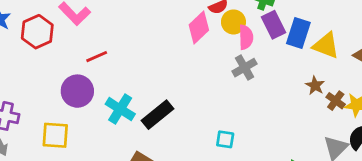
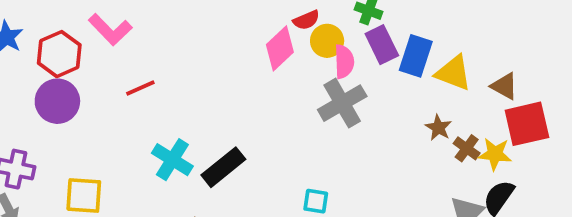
gray cross: (245, 68) -> (342, 103), size x1.4
purple circle: (77, 91) -> (57, 101), moved

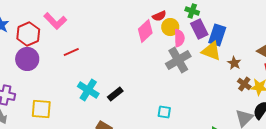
yellow triangle: (453, 73) -> (211, 51), moved
brown star: (438, 128) -> (234, 63), moved
black rectangle: (223, 167) -> (115, 94), size x0.7

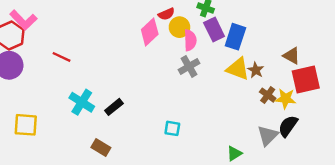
pink L-shape: (55, 21) -> (23, 20), moved
yellow triangle: (211, 51) -> (238, 69), moved
red line: (71, 52) -> (61, 57), turned 49
gray cross: (178, 60) -> (189, 66), size x0.7

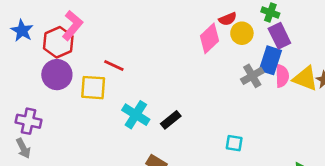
pink L-shape: (23, 20) -> (72, 25), turned -96
blue rectangle: (235, 37) -> (270, 60), moved
pink semicircle: (190, 40) -> (282, 76), moved
yellow square: (26, 125) -> (93, 88), moved

